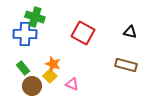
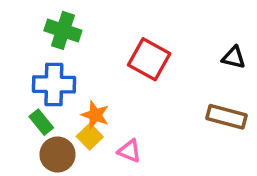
blue cross: (25, 34) -> (54, 84), moved

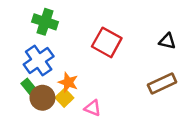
blue cross: (54, 84) -> (39, 60), turned -36
brown rectangle: (226, 117) -> (162, 84), turned -40
brown circle: (57, 154) -> (42, 98), moved

